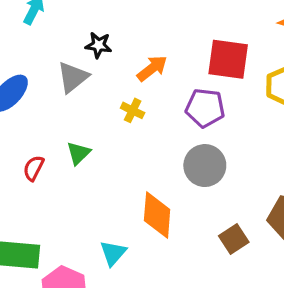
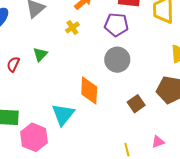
yellow cross: (133, 110) -> (72, 27), turned 32
cyan triangle: (113, 253) -> (63, 114), size x1.4

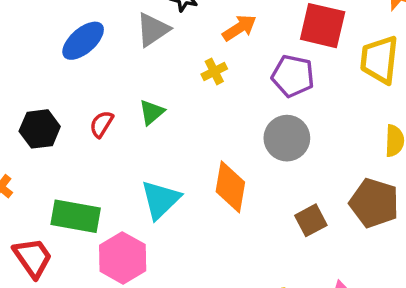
cyan triangle: (63, 114) -> (160, 200), moved

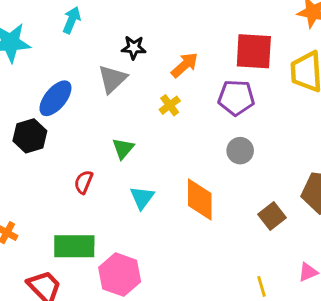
red semicircle: (102, 124) -> (84, 182), moved
black hexagon: (40, 129) -> (30, 136), moved
gray circle: (287, 138) -> (240, 151), size x0.7
cyan triangle: (160, 200) -> (142, 198), moved, size x0.7

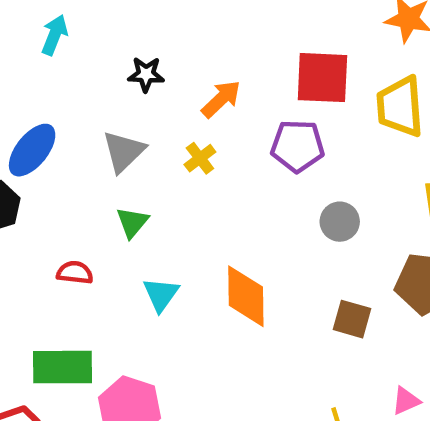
gray triangle: (112, 79) -> (124, 151), moved
gray circle: (240, 151) -> (340, 222), moved
red semicircle: (84, 182) -> (75, 273), turned 75
brown square: (272, 216) -> (352, 319), turned -36

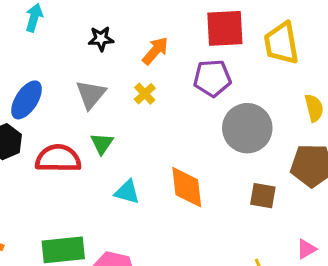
gray circle: (340, 222) -> (247, 128), size x1.8
red semicircle: (75, 273) -> (58, 158), moved, size x1.8
cyan triangle: (161, 294) -> (127, 192), turned -44

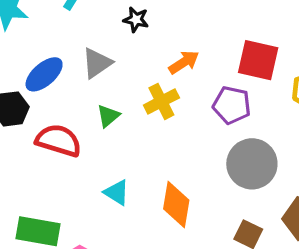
black star: (101, 39) -> (136, 20), moved
gray triangle: (91, 94) -> (97, 63), moved
yellow cross: (145, 94) -> (161, 101), size x1.5
green triangle: (102, 144) -> (108, 116), moved

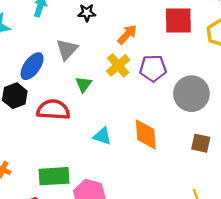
purple pentagon: (232, 105) -> (153, 68), moved

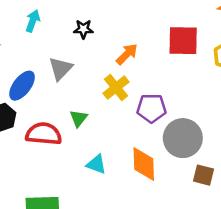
purple pentagon: (153, 68) -> (151, 108), moved
green triangle: (84, 84) -> (79, 118), moved
gray circle: (191, 94) -> (183, 138), moved

